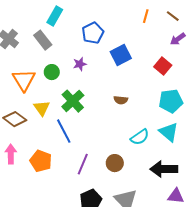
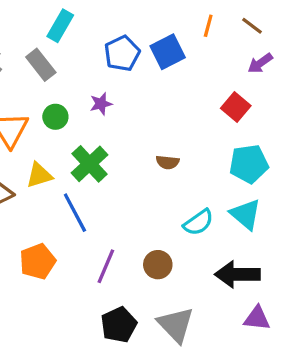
blue square: (121, 55) -> (168, 52), moved
yellow triangle: (42, 108) -> (39, 175), turned 48
orange pentagon: (41, 161) -> (38, 261), turned 30

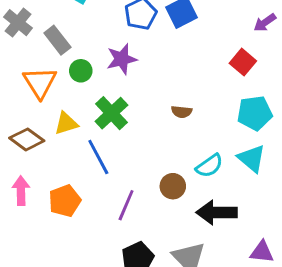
gray rectangle: (41, 65) -> (57, 40), moved
purple star: (101, 104) -> (122, 59), size x1.5
brown circle: (158, 265) -> (173, 186), moved
black arrow: (237, 274) -> (217, 212), moved

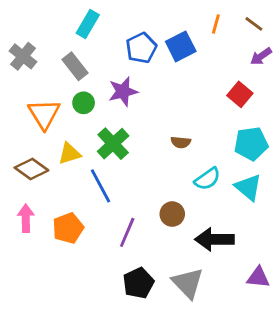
gray rectangle: (57, 40) -> (75, 66), moved
cyan semicircle: (209, 166) -> (207, 179), moved

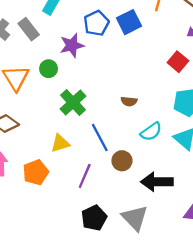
gray rectangle: (75, 66) -> (29, 29), moved
purple star: (123, 92) -> (72, 45), moved
yellow triangle: (69, 153) -> (60, 143), moved
blue line: (100, 186) -> (100, 137), moved

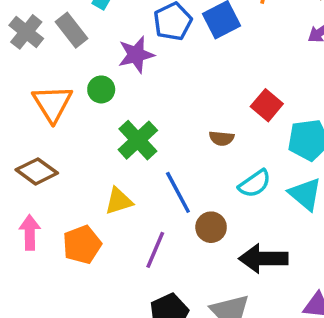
red square: (178, 62) -> (267, 105), moved

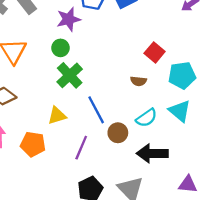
green circle: (101, 89) -> (60, 48), moved
brown semicircle: (222, 138) -> (138, 81), moved
cyan semicircle: (255, 184) -> (147, 118), moved
orange pentagon: (82, 245) -> (33, 144), turned 30

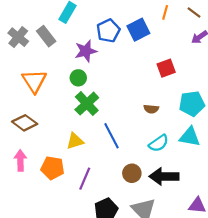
red square: (155, 52) -> (166, 68), moved, turned 30
cyan triangle: (180, 111) -> (190, 137), turned -30
brown circle: (118, 133) -> (132, 173), moved
purple line: (81, 148) -> (85, 179), moved

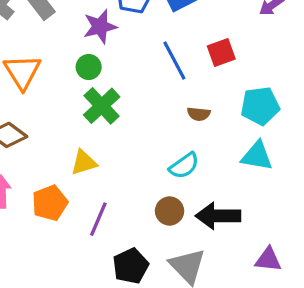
blue line: (111, 136) -> (174, 61), moved
cyan semicircle: (159, 143) -> (184, 166), moved
orange pentagon: (53, 168) -> (50, 203), turned -30

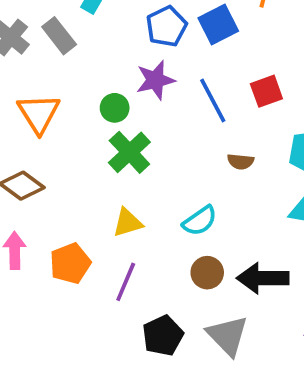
purple star: (100, 27) -> (155, 80), moved
yellow triangle: (84, 162) -> (128, 223), moved
cyan semicircle: (184, 166) -> (200, 221), moved

